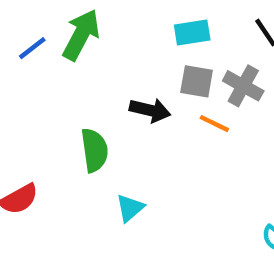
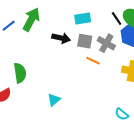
black arrow: (150, 110) -> (61, 38), moved
green semicircle: (94, 150) -> (20, 73), moved

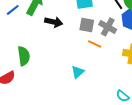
black arrow: (61, 38) -> (54, 22), moved
cyan triangle: (54, 100) -> (78, 72), moved

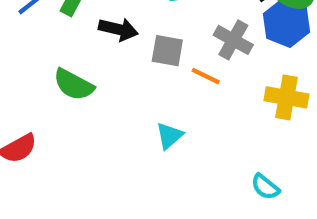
gray square: (87, 25) -> (167, 51), moved
green semicircle: (24, 56) -> (74, 85), moved, turned 126

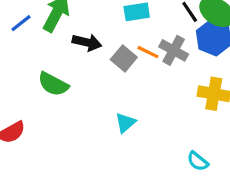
gray square: (167, 51) -> (124, 58), turned 30
orange line: (206, 76) -> (148, 52), moved

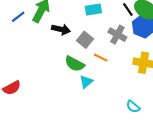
orange line: (148, 52) -> (101, 58), moved
green semicircle: (53, 84) -> (75, 64), moved

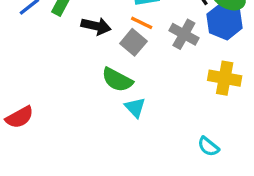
orange line: (101, 58) -> (142, 23), moved
cyan triangle: (86, 82) -> (135, 107), turned -32

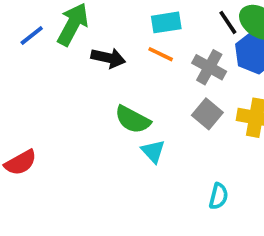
gray square: (133, 42) -> (207, 114), moved
cyan semicircle: (208, 146) -> (219, 196), moved, turned -115

